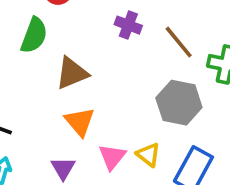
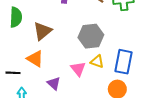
gray hexagon: (179, 103) -> (91, 36), moved
orange triangle: (80, 122) -> (35, 59), moved

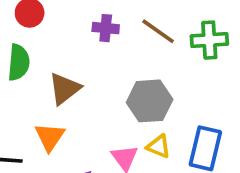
orange triangle: (35, 59) -> (50, 137), turned 30

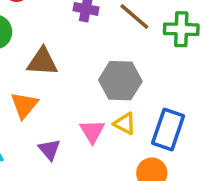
brown triangle: (64, 89) -> (42, 62), turned 36

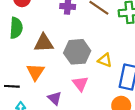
gray hexagon: (120, 81) -> (77, 52), moved
yellow triangle: (125, 124) -> (105, 60), moved

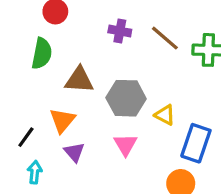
black line: (12, 86) -> (26, 137), turned -64
purple triangle: (55, 98) -> (74, 152), moved

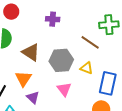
brown line: (165, 38) -> (90, 42), moved
brown triangle: (79, 80) -> (31, 52), turned 36

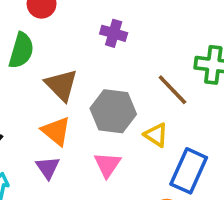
orange triangle: (23, 79) -> (56, 131), moved, turned -36

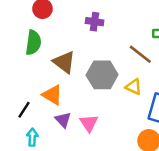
orange triangle: (56, 131) -> (52, 95), moved
pink triangle: (107, 165) -> (89, 123), moved

